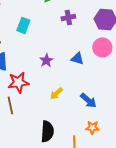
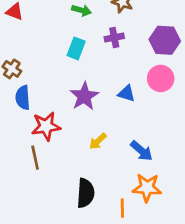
cyan rectangle: (23, 25) -> (76, 48), moved
purple star: (46, 60) -> (84, 96), size x1.5
orange star: (92, 127) -> (147, 188), size x1.5

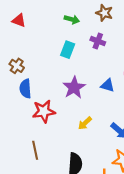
purple cross: (114, 38) -> (98, 41), turned 32
brown line: (35, 158) -> (35, 150), moved

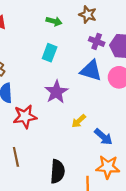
purple cross: (98, 41) -> (97, 41), moved
blue triangle: (108, 85) -> (91, 71), moved, size x1.5
yellow arrow: (85, 123) -> (79, 121), moved

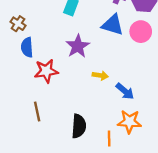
yellow arrow: (79, 121) -> (100, 75), turned -128

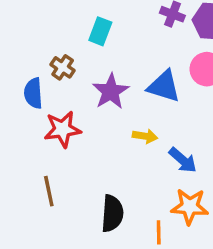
brown cross: (18, 24) -> (63, 67), moved
blue triangle: (113, 25) -> (164, 86), moved

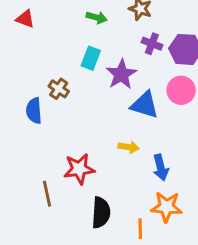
purple star: (111, 91) -> (121, 74), moved
red star: (63, 129) -> (79, 169), moved
blue arrow: (183, 160) -> (161, 167), turned 35

